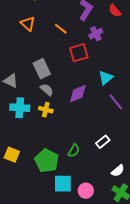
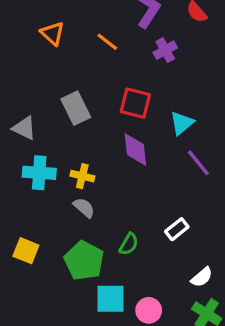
red square: (79, 53) -> (135, 103), moved, turned 30
gray semicircle: (47, 90) -> (84, 208), moved
purple diamond: (78, 94) -> (135, 150), turned -75

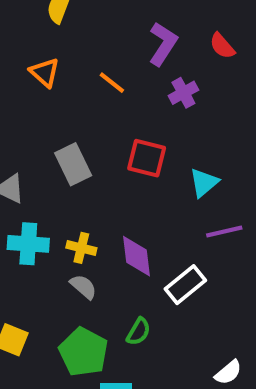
purple diamond: (135, 150) -> (136, 256), moved
purple line: (198, 163) -> (224, 232), turned -64
white rectangle: (177, 229) -> (185, 285), moved, size x1.4

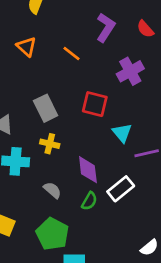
purple cross: (183, 93) -> (130, 71), moved, size x1.4
cyan triangle: (204, 183) -> (122, 133), moved, turned -30
yellow cross: (81, 248) -> (50, 144), moved
green semicircle: (139, 332) -> (89, 201), moved

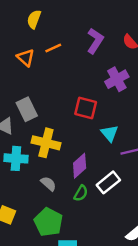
orange line: (72, 54) -> (53, 48), moved, turned -63
gray rectangle: (46, 108) -> (27, 109), moved
yellow cross: (50, 144) -> (46, 143), size x1.6
purple diamond: (88, 170) -> (80, 166), turned 55

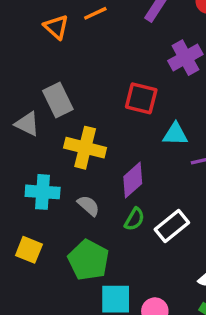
cyan triangle: (110, 133) -> (175, 134), turned -48
cyan cross: (16, 158) -> (43, 192), moved
white rectangle: (108, 182) -> (172, 226), moved

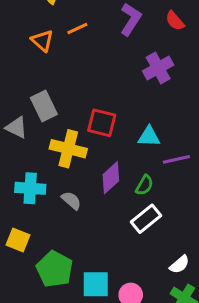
red square: (141, 98) -> (102, 123), moved
green semicircle: (134, 219) -> (144, 185), moved
green pentagon: (88, 260) -> (55, 269), moved

